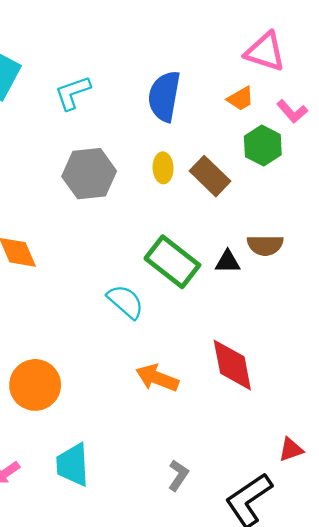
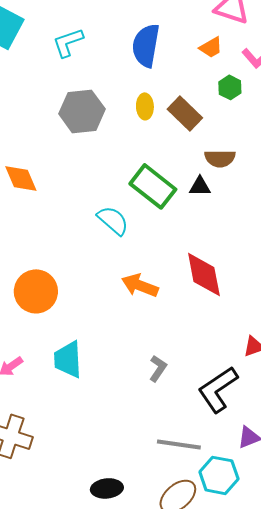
green hexagon: (263, 146) -> (230, 87), size x0.7
brown semicircle: (265, 245) -> (220, 158), moved

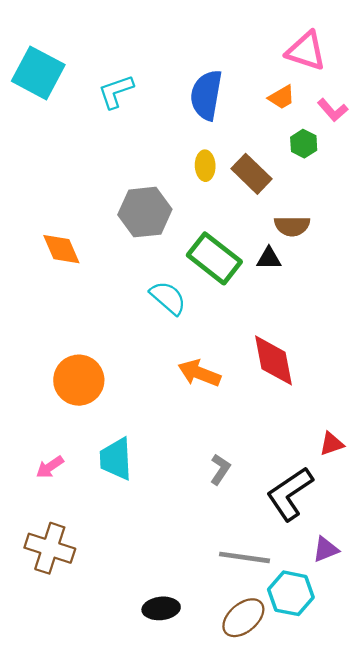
gray hexagon: (82, 111) -> (145, 212), moved

